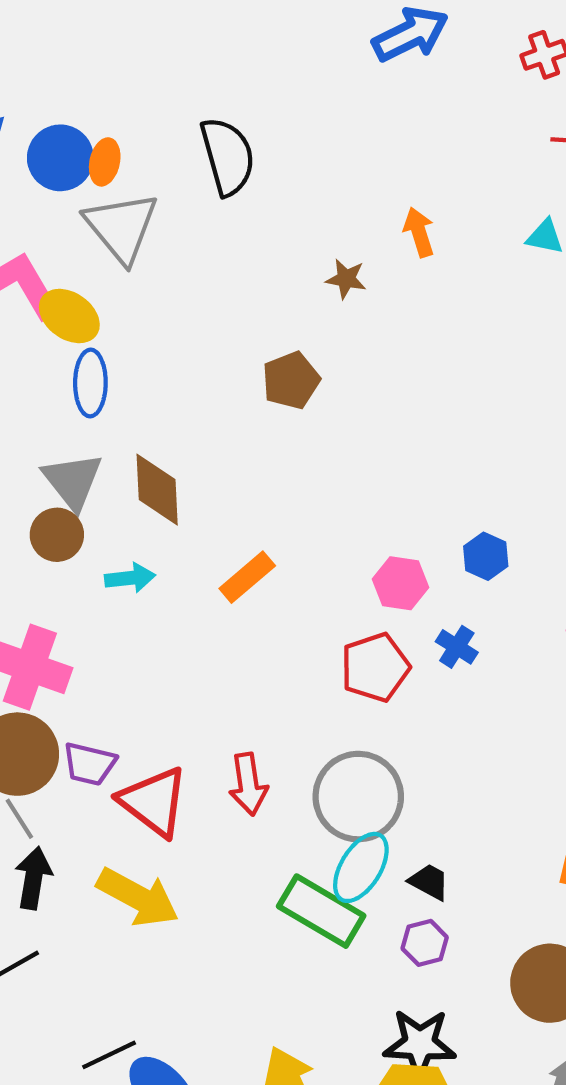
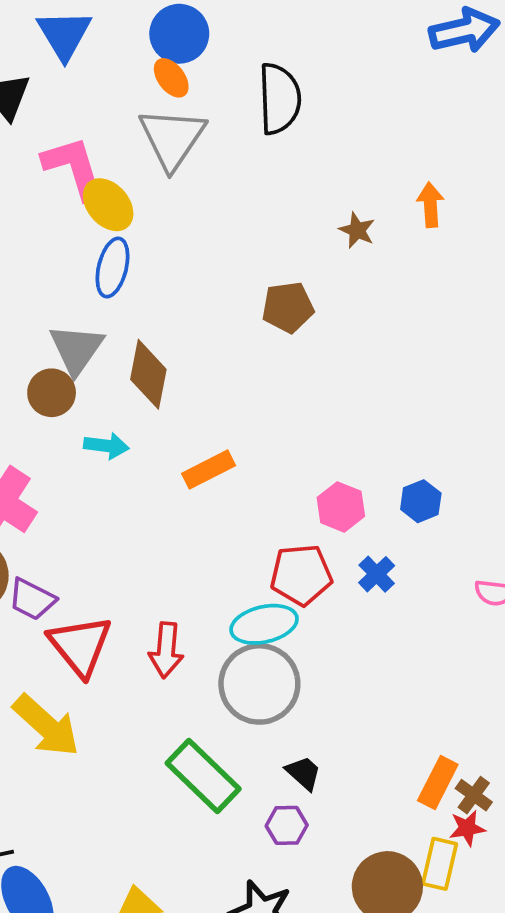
blue circle: (60, 158) -> (179, 34), moved
orange ellipse: (105, 162) -> (171, 78), turned -63
cyan ellipse: (361, 867) -> (264, 624), moved, turned 32

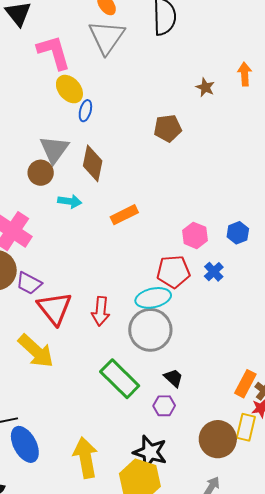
yellow ellipse: (108, 205) -> (69, 89), moved
blue ellipse: (112, 268) -> (85, 111), moved, size x0.7

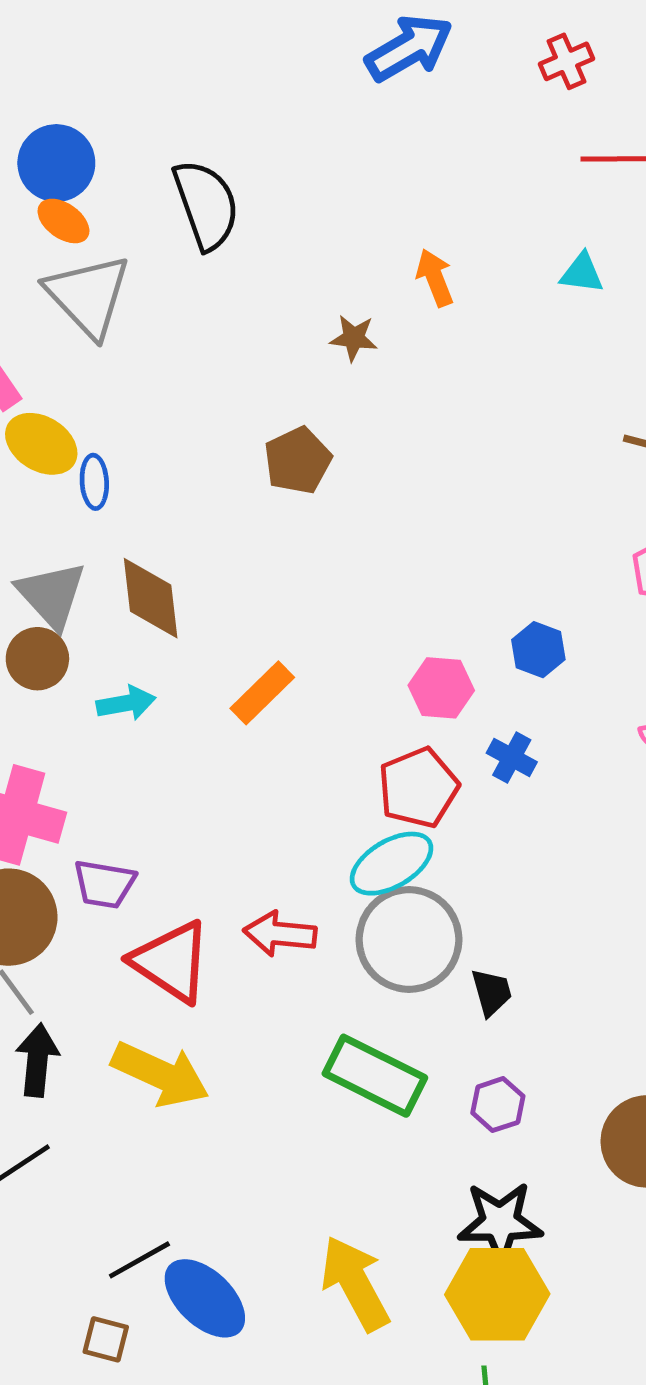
purple trapezoid: (29, 283) -> (104, 884), moved
red arrow: (101, 311) -> (280, 934), turned 108
black trapezoid: (173, 378) -> (492, 992), moved, turned 50

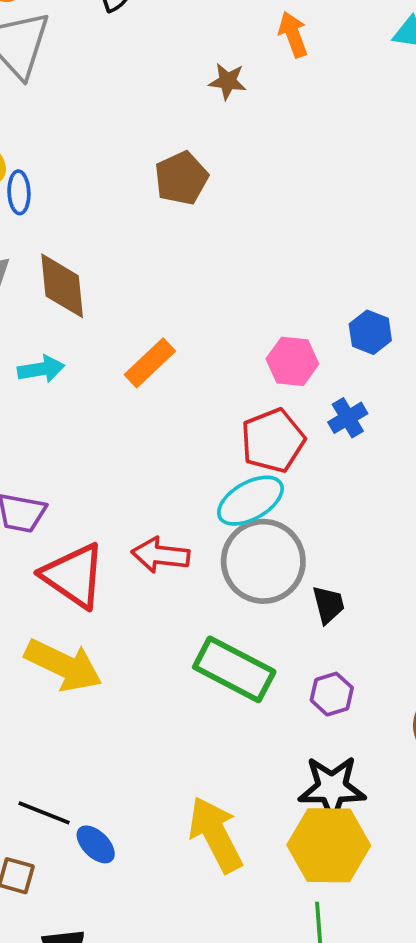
blue cross: (512, 757) -> (348, 418), turned 30
black line: (139, 1260) -> (44, 813), turned 50
blue ellipse: (205, 1298) -> (96, 844), size x0.6

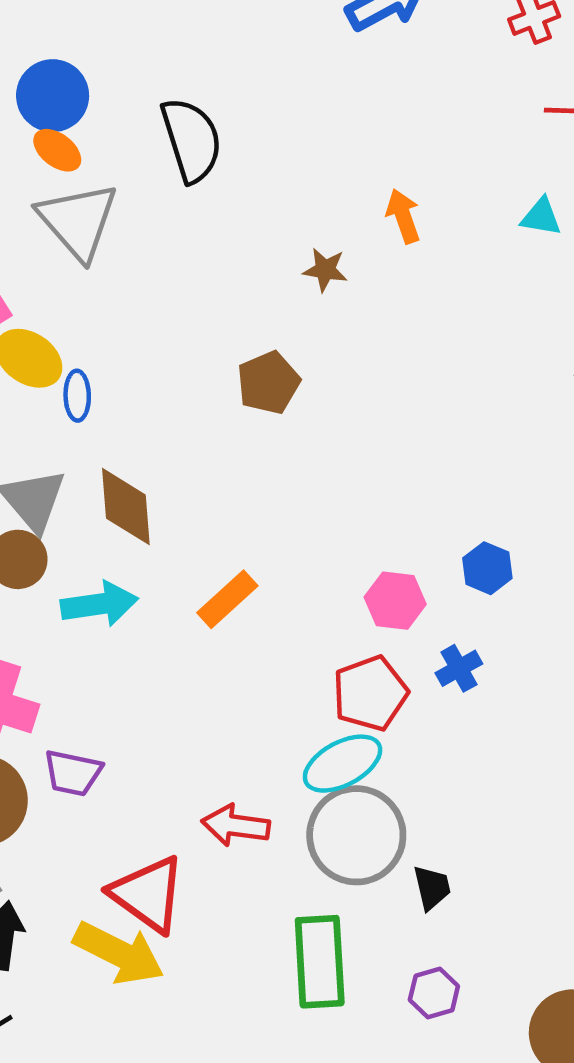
cyan arrow: (41, 369) -> (99, 604), size x1.4
red triangle: (74, 576) -> (148, 894), moved
green rectangle: (234, 669) -> (320, 962), turned 58

